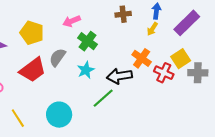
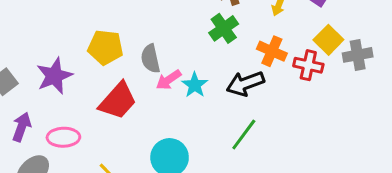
pink arrow: (72, 21) -> (169, 80), moved
green cross: (87, 41) -> (224, 28), moved, turned 30
gray semicircle: (57, 57) -> (150, 59), moved, turned -36
green line: (103, 98) -> (244, 134), moved

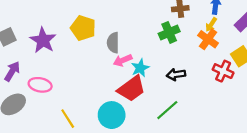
orange cross: (272, 51) -> (208, 39), moved
purple star: (54, 76) -> (43, 40), turned -30
black arrow: (245, 83) -> (176, 74), size x0.7
red trapezoid: (118, 101) -> (131, 89), moved

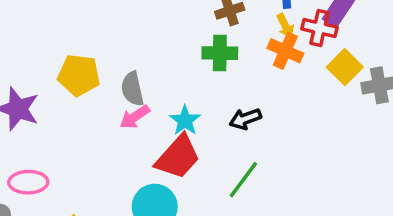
yellow arrow: (211, 25) -> (285, 26), turned -48
green cross: (169, 32) -> (220, 53), turned 36
pink arrow: (123, 60) -> (135, 117), moved
red cross: (223, 71) -> (319, 28), moved

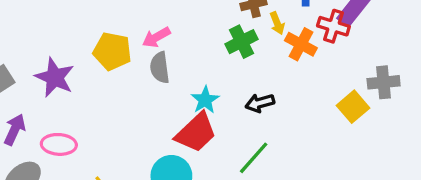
yellow arrow: (285, 26) -> (277, 23), moved
green cross: (220, 53) -> (241, 42), turned -32
yellow square: (345, 67) -> (353, 107), moved
pink arrow: (135, 117) -> (156, 37), moved

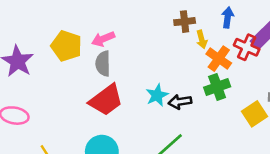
green cross: (241, 42) -> (217, 87), moved
cyan star: (205, 100) -> (157, 95), moved
red trapezoid: (196, 133) -> (106, 100), moved

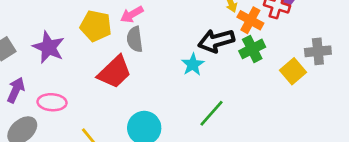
red trapezoid: (106, 100) -> (114, 72), moved
black arrow: (180, 102) -> (216, 41), moved, size x1.5

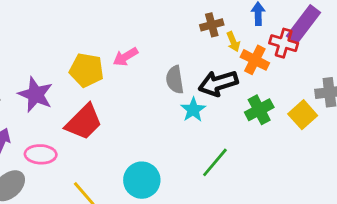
gray semicircle: (135, 39) -> (175, 80), moved
green cross: (252, 49) -> (259, 110), moved
red trapezoid: (114, 72) -> (84, 122), moved

